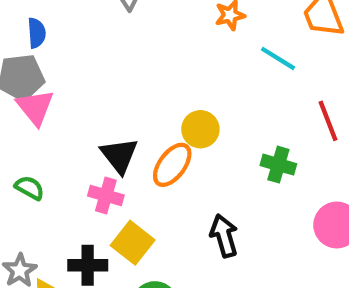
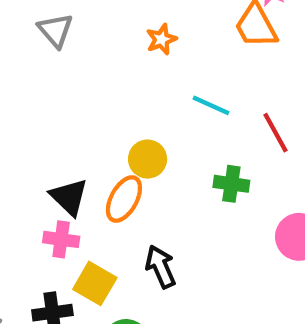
cyan line: (278, 58) -> (211, 105), moved
black arrow: (224, 236) -> (161, 267), moved

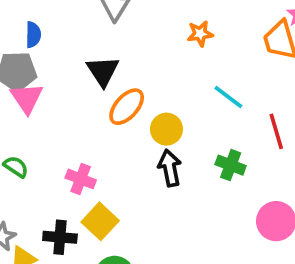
black triangle: (69, 197) -> (103, 71), moved
orange ellipse: (124, 199) -> (127, 107), moved
black arrow: (161, 267) -> (170, 168), moved

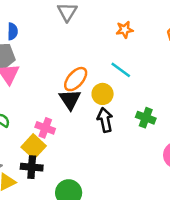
black triangle: (103, 71) -> (70, 99), moved
cyan line: (228, 97) -> (121, 70), moved
yellow square: (100, 221) -> (34, 146), moved

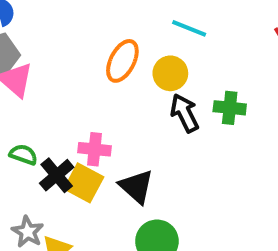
black triangle: (70, 99) -> (136, 187), moved
green cross: (146, 118) -> (230, 108), moved
black cross: (32, 167) -> (57, 175), moved, turned -30

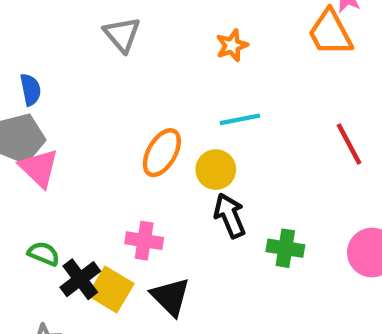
cyan line: (189, 28) -> (240, 119), turned -36
green cross: (230, 108) -> (285, 248), moved
pink cross: (94, 149) -> (144, 241), moved

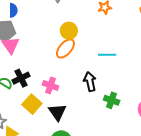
cyan line: (240, 119) -> (107, 55), moved
yellow circle: (216, 170) -> (69, 31), moved
black cross: (80, 279) -> (21, 78), moved

